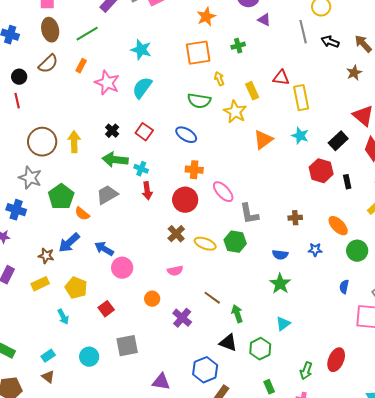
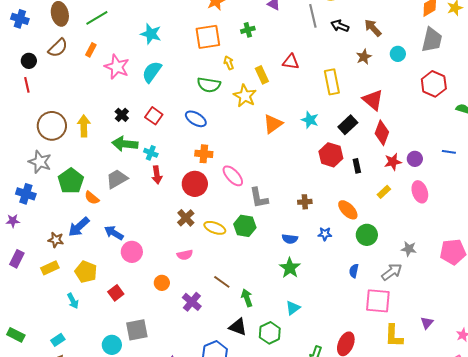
yellow rectangle: (301, 98) -> (332, 82), moved
cyan circle: (89, 357) -> (112, 345), moved

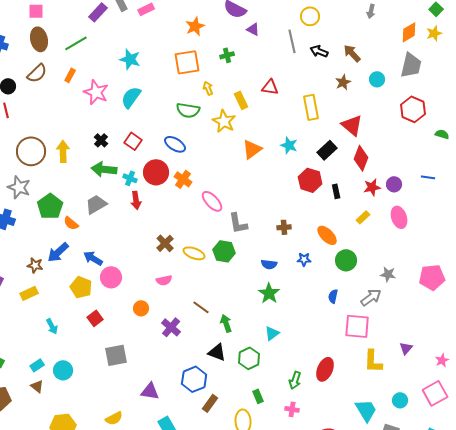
orange cross: (204, 154) -> (183, 179), turned 30
red circle: (195, 184) -> (156, 172), moved
yellow pentagon: (86, 272) -> (81, 287), moved
cyan circle: (112, 345) -> (63, 370), moved

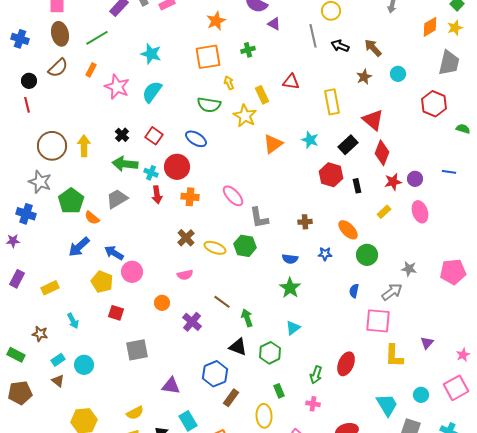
gray trapezoid: (411, 65) -> (449, 63), moved
orange cross: (183, 179) -> (190, 197), moved, turned -30
brown star: (35, 265) -> (40, 334), moved
red square: (95, 318) -> (116, 313), turned -35

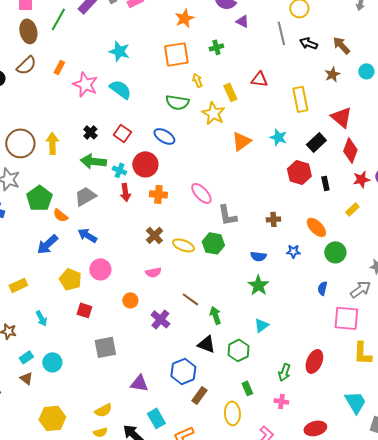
green line: (97, 38) -> (58, 19), moved, turned -30
cyan semicircle: (152, 92) -> (120, 89), turned 90
blue arrow: (114, 253) -> (87, 235), moved

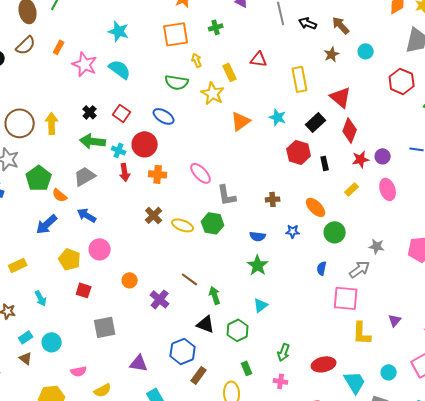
pink semicircle: (153, 272) -> (79, 371), moved
red ellipse: (314, 361) -> (324, 364), moved, turned 55

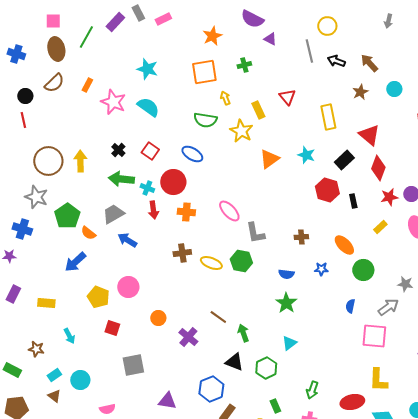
red triangle: (259, 59) -> (287, 97), turned 42
blue arrow: (87, 215) -> (127, 240), moved
brown cross: (154, 215) -> (182, 253), turned 36
yellow rectangle: (18, 265) -> (46, 303), turned 30
yellow L-shape: (362, 333) -> (378, 380), moved

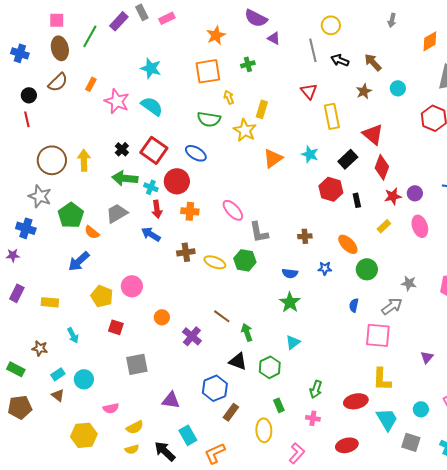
red triangle: (287, 97) -> (309, 91), moved
yellow rectangle: (258, 110) -> (262, 109), turned 42
red square: (150, 151) -> (154, 150), size x1.5
blue arrow: (127, 240) -> (151, 234), moved

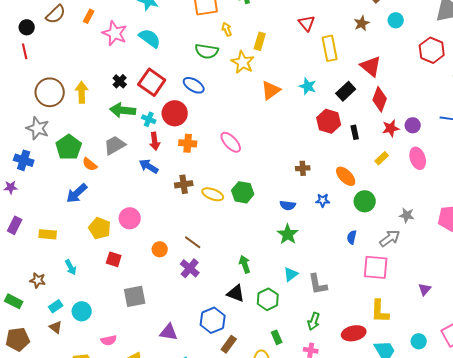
gray L-shape: (259, 232) -> (318, 284), moved
brown line: (222, 316) -> (193, 242), moved

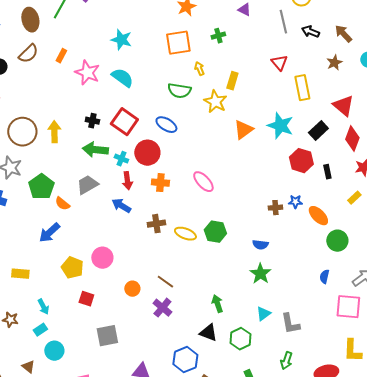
black cross: (120, 81) -> (92, 121), turned -32
cyan star: (308, 86) -> (280, 126), size x1.5
blue star: (323, 200) -> (295, 202), moved
cyan rectangle: (56, 306) -> (40, 330), moved

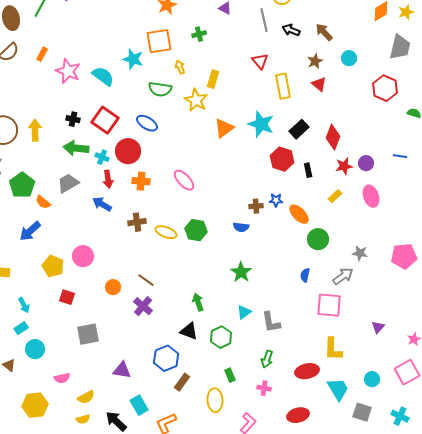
cyan star: (121, 40) -> (133, 59), moved
red triangle: (343, 106) -> (319, 84), moved, size x0.7
blue semicircle: (260, 245) -> (241, 227), moved

